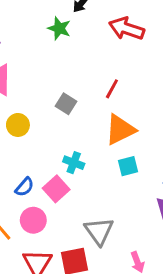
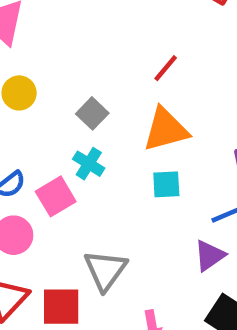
gray square: (66, 104) -> (92, 113), moved

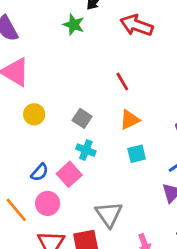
red line: (166, 68) -> (122, 82), turned -60
orange triangle: (166, 130) -> (130, 120), size x0.7

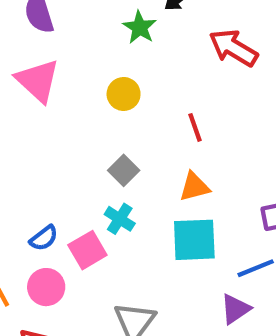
yellow circle: (34, 114) -> (124, 94), moved
cyan square: (137, 154) -> (194, 240), size x1.6

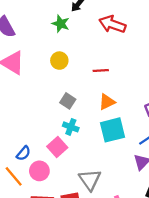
red line: (195, 127) -> (101, 70), turned -63
blue semicircle: (44, 238) -> (23, 153), moved

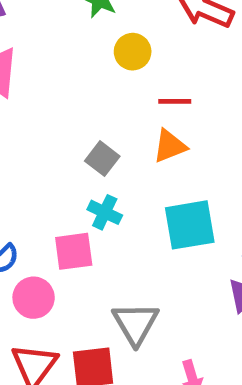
yellow circle: (59, 61) -> (133, 52), moved
orange triangle: (107, 102) -> (170, 146), moved
pink square: (57, 147) -> (74, 251), turned 30

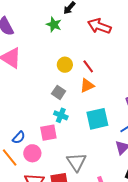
yellow circle: (133, 52) -> (65, 65), moved
red line: (175, 101) -> (88, 66), turned 56

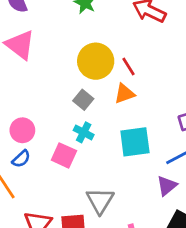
yellow circle: (65, 65) -> (96, 61), size x1.6
pink square: (48, 133) -> (64, 155), turned 30
pink circle: (32, 153) -> (22, 130), moved

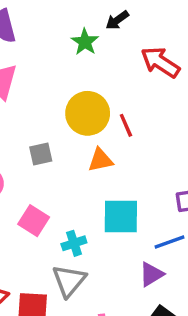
orange triangle: (125, 94) -> (101, 160), moved
gray square: (83, 100) -> (41, 154), moved, turned 30
cyan cross: (84, 132) -> (74, 243), moved, turned 36

